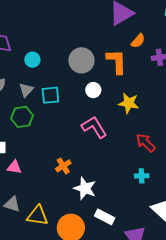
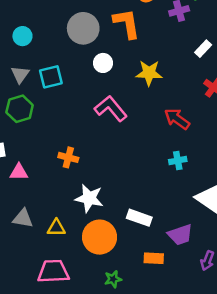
orange cross: (63, 166) -> (68, 157), moved, turned -35
white star: (85, 188) -> (89, 198), moved
yellow triangle: (38, 216) -> (56, 228), size x0.7

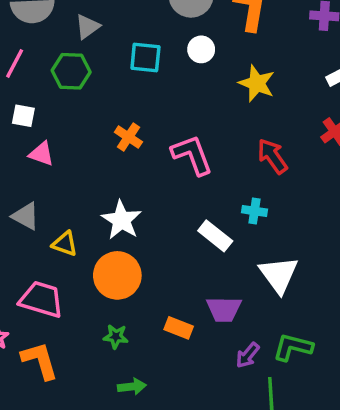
cyan square: (51, 77) -> (145, 58), moved
pink L-shape: (111, 109) -> (192, 155), moved
orange cross: (68, 157) -> (128, 137), moved
white rectangle: (139, 218) -> (215, 236), moved

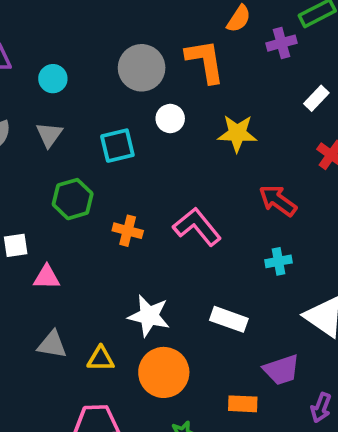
green hexagon: (71, 71) -> (73, 199), moved
white rectangle: (215, 236) -> (229, 319), moved

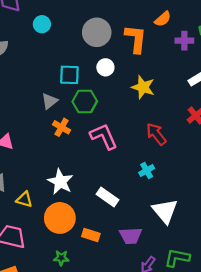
gray triangle: (49, 135) -> (50, 101), moved
green hexagon: (73, 199) -> (85, 101), moved
cyan cross: (278, 261) -> (147, 170), turned -35
orange rectangle: (243, 404) -> (91, 235), moved

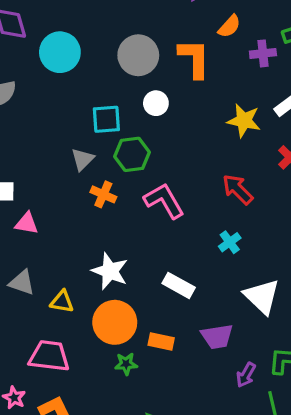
cyan circle: (42, 24) -> (60, 52), size x1.6
yellow star: (143, 87) -> (244, 121), moved
green star: (61, 258) -> (126, 364), moved

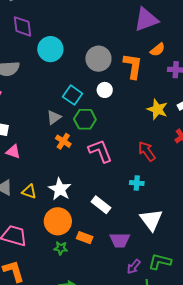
cyan square: (106, 119) -> (73, 95), turned 30
cyan cross: (230, 242) -> (137, 183), turned 32
yellow triangle: (62, 302) -> (29, 191), moved

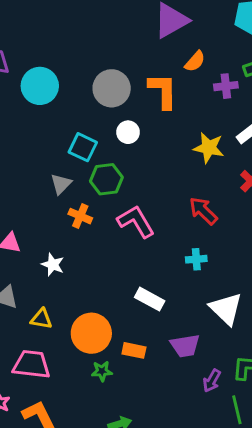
white star: (60, 189) -> (53, 265), moved, size x0.7
yellow triangle: (29, 191) -> (41, 319), moved

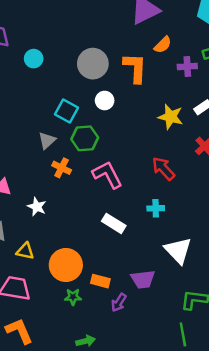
cyan circle: (40, 86) -> (34, 59), size x0.6
white rectangle: (150, 299) -> (114, 223), moved
purple arrow: (212, 381) -> (119, 302), moved

